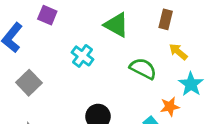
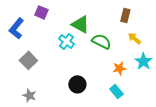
green triangle: (116, 25) -> (80, 24), moved
green semicircle: (143, 69) -> (101, 41), moved
orange star: (170, 107) -> (119, 68), moved

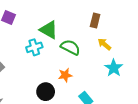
cyan cross: (66, 41) -> (34, 47), turned 35
orange star: (119, 68) -> (65, 75), moved

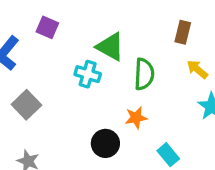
cyan cross: (34, 47) -> (88, 74), turned 35
green semicircle: (70, 47) -> (144, 74), turned 66

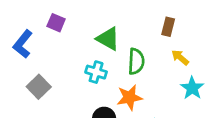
cyan cross: (88, 74) -> (96, 72), moved
orange star: (136, 118) -> (129, 97), size x1.4

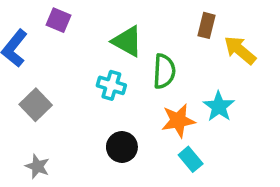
yellow arrow: (180, 57) -> (240, 50), moved, size x1.4
cyan star: (192, 88) -> (219, 106), moved
orange star: (129, 97) -> (178, 121), moved

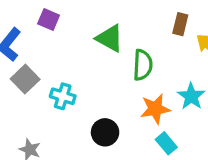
cyan cross: (111, 85) -> (63, 96), moved
gray square: (36, 105) -> (25, 79), moved

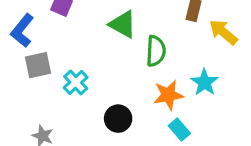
gray square: (25, 79) -> (38, 65), turned 32
cyan cross: (63, 96) -> (76, 82), turned 30

